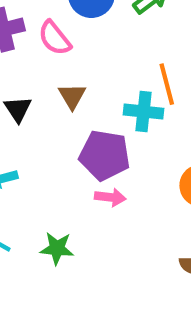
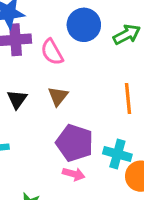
cyan cross: (144, 112) -> (117, 154), moved

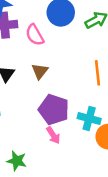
pink arrow: (74, 174) -> (53, 135), turned 42

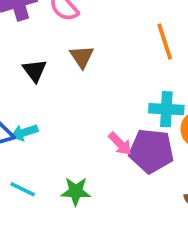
purple pentagon: (54, 110) -> (151, 151), moved

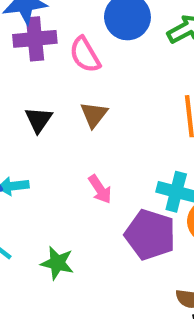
pink arrow: (120, 144) -> (100, 189), moved

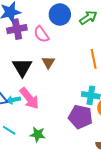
black triangle: (38, 120) -> (22, 67), size x1.5
pink arrow: (100, 189) -> (29, 98), moved, size x1.6

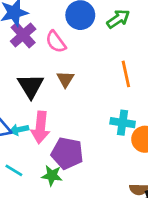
purple cross: (17, 29) -> (23, 35), turned -30
pink arrow: (29, 98) -> (40, 127), turned 45
purple pentagon: (80, 117) -> (67, 153), moved

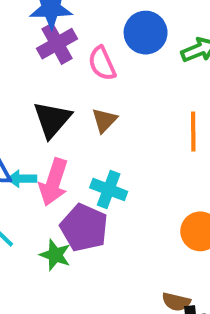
cyan cross: (123, 123) -> (109, 190), moved

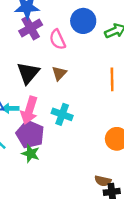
purple pentagon: (84, 228) -> (30, 134), moved

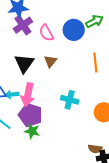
blue circle: (83, 21) -> (74, 30), moved
cyan cross: (62, 114) -> (70, 100), moved

